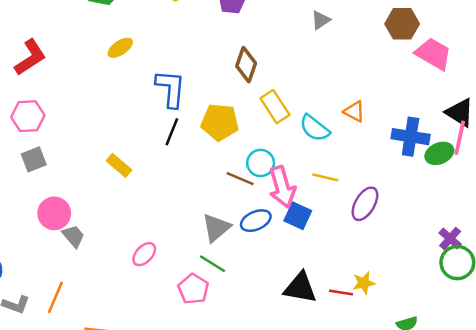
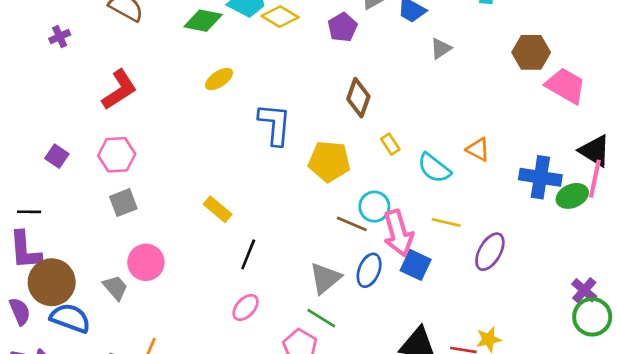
yellow rectangle: (275, 107) -> (390, 144), size x0.6
black line: (172, 132) -> (248, 254), moved
blue ellipse: (256, 221) -> (369, 270), turned -44
gray trapezoid: (73, 236) -> (115, 288), moved

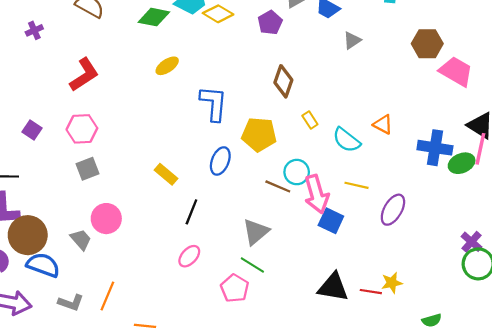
blue ellipse: (369, 270) -> (220, 161), moved

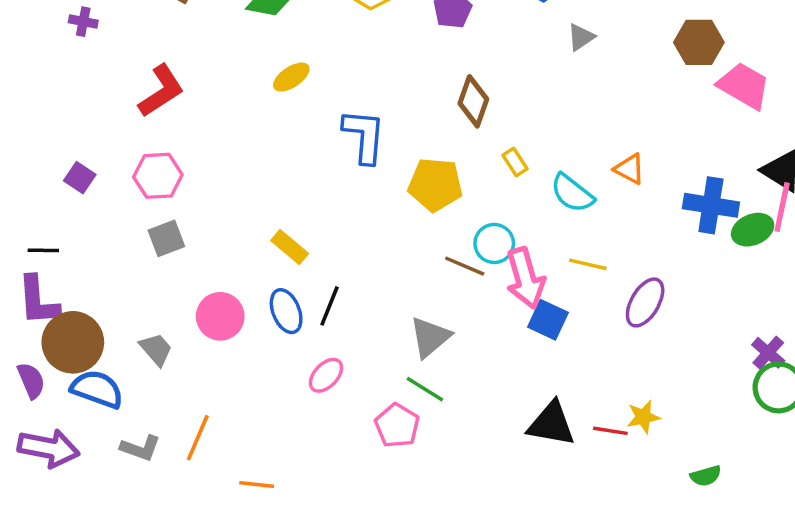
purple cross: (34, 30) -> (83, 22), turned 35
blue ellipse: (220, 161) -> (286, 311), moved, turned -44
pink circle: (106, 219) -> (220, 316), moved

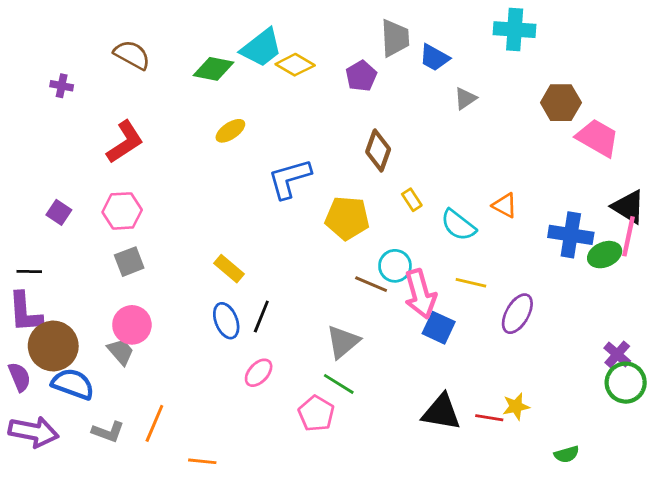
blue L-shape: (364, 136) -> (289, 179), turned -111
pink circle: (220, 316) -> (132, 325), moved

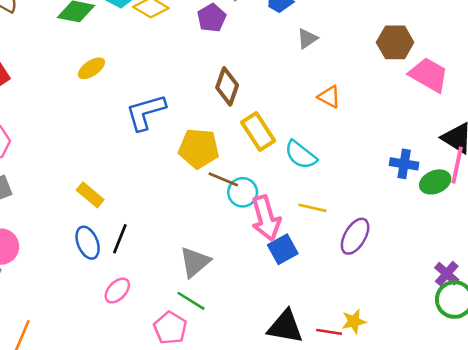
yellow rectangle: (412, 200) -> (258, 132), size x1.8
orange triangle: (505, 205) -> (329, 97), moved
blue cross: (571, 235) -> (404, 164), size x0.7
brown line: (371, 284) -> (223, 179), moved
blue square: (439, 328) -> (283, 249), turned 36

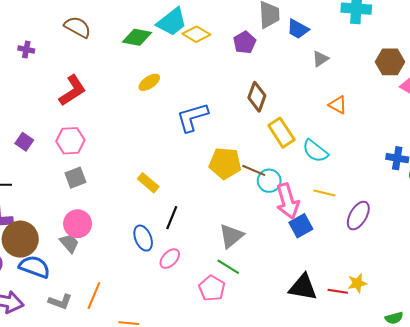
yellow pentagon: (199, 148) -> (225, 163), moved
blue ellipse: (88, 243) -> (143, 238), moved

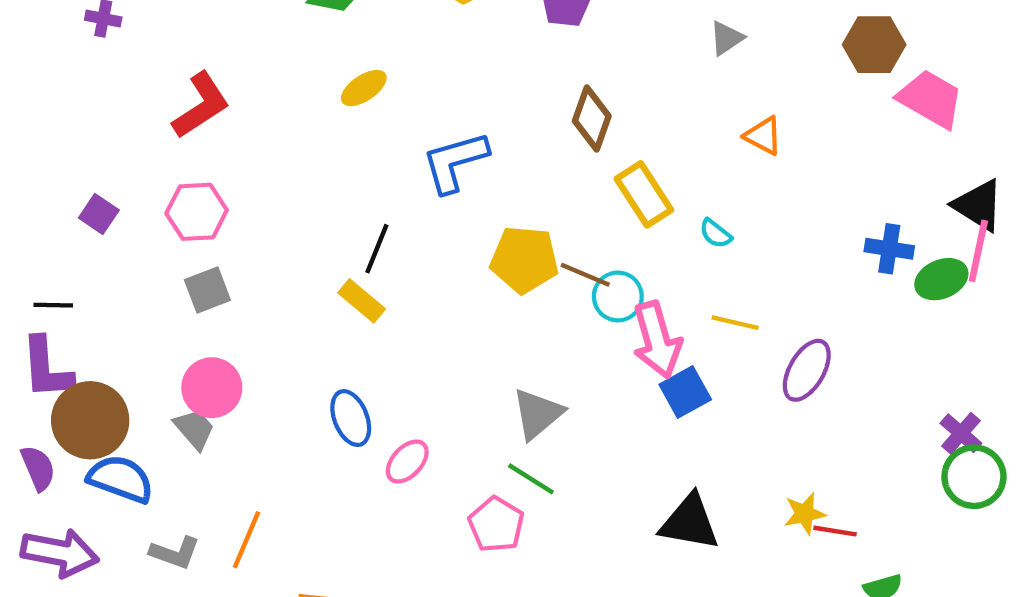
cyan semicircle: (315, 151) -> (716, 234), size x0.6
black line: (172, 218) -> (377, 249), moved
red line: (338, 291) -> (835, 531), moved

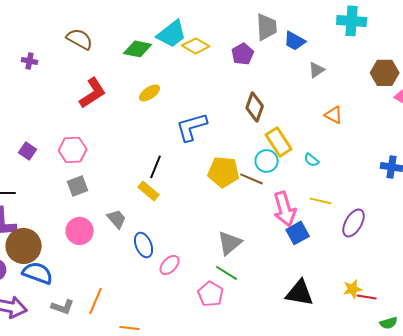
red L-shape: (201, 105) -> (93, 93), moved
cyan circle: (618, 296) -> (267, 161), moved
gray trapezoid: (194, 429) -> (117, 219), moved

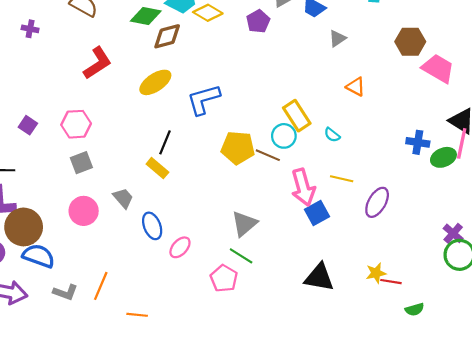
yellow ellipse: (150, 93) -> (155, 82), moved, size x1.4
brown diamond: (255, 107) -> (167, 36), moved, turned 56

